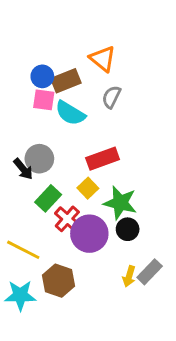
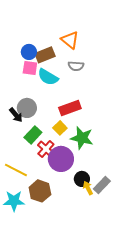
gray semicircle: (111, 97) -> (76, 66), turned -112
black circle: (128, 229) -> (82, 179), moved
yellow arrow: (129, 276) -> (88, 188), turned 136

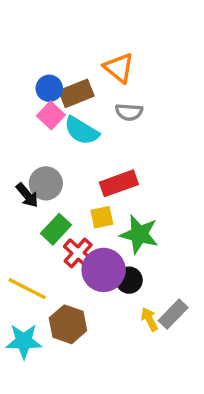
pink square: (30, 68) -> (51, 115), turned 35
yellow square: (60, 128) -> (102, 217), turned 32
black circle: (82, 179) -> (129, 280), moved

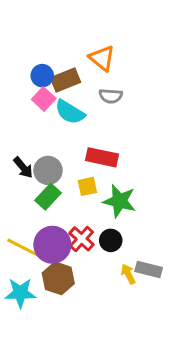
gray circle: (46, 183) -> (48, 170), moved
red rectangle: (119, 183) -> (102, 157), turned 32
red cross: (78, 253) -> (82, 239), moved
purple circle: (104, 270) -> (52, 245), moved
gray rectangle: (173, 314) -> (149, 270), turned 60

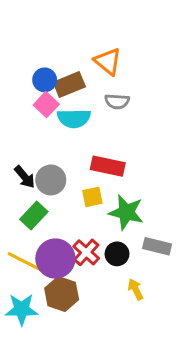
cyan semicircle: (70, 112) -> (74, 118), turned -32
green rectangle: (48, 197) -> (34, 215), moved
gray rectangle: (149, 270) -> (157, 246), moved

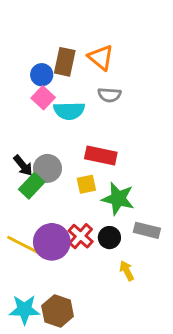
brown rectangle: (69, 84) -> (65, 62), moved, turned -56
green rectangle: (34, 215) -> (32, 186), moved
brown hexagon: (62, 294) -> (58, 311), moved
cyan star: (22, 309) -> (24, 310), moved

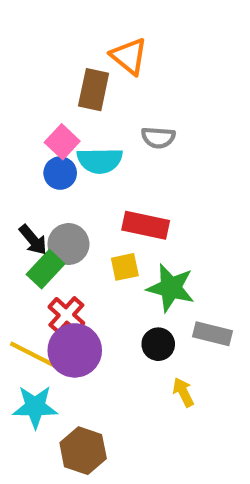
orange triangle: (101, 57) -> (129, 56), moved
blue circle: (42, 75) -> (60, 173), moved
red cross: (81, 236) -> (66, 315), moved
cyan star: (24, 310) -> (35, 407), moved

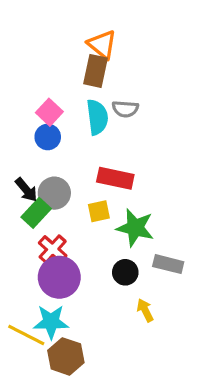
brown rectangle: (94, 90) -> (96, 71), moved
cyan semicircle: (100, 161) -> (97, 117), moved, turned -96
yellow line: (33, 355) -> (26, 335), moved
cyan star: (35, 407) -> (51, 322), moved

